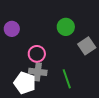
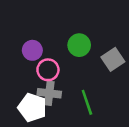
green circle: (66, 27) -> (79, 45), moved
purple circle: (12, 29) -> (32, 50), moved

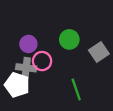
gray cross: (49, 93) -> (26, 68), moved
white pentagon: (32, 108) -> (17, 85), moved

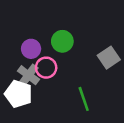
green circle: (69, 39) -> (62, 41), moved
gray cross: (26, 68) -> (29, 75), turned 30

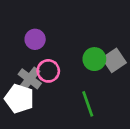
green circle: (62, 41) -> (94, 59), moved
purple circle: (31, 49) -> (35, 39), moved

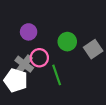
green circle: (94, 59) -> (67, 42), moved
green line: (88, 104) -> (57, 75), moved

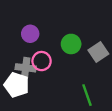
gray cross: (24, 64) -> (26, 68), turned -30
green line: (57, 75) -> (87, 95), moved

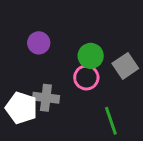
pink circle: (42, 61) -> (86, 78), moved
gray cross: (26, 68) -> (46, 98), moved

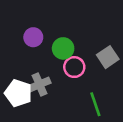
green circle: (91, 56) -> (63, 48), moved
gray cross: (46, 98) -> (39, 84), turned -30

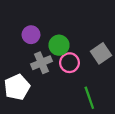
gray cross: (39, 84) -> (41, 63), moved
white pentagon: (18, 93) -> (17, 87), turned 30

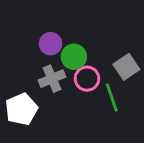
purple circle: (31, 35) -> (51, 44), moved
green line: (89, 98) -> (112, 98), moved

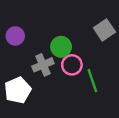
purple circle: (51, 44) -> (15, 36), moved
gray square: (126, 67) -> (104, 30), moved

